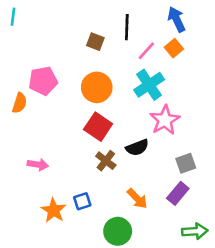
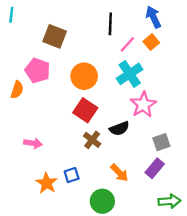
brown square: (95, 42) -> (55, 36), moved, size x1.5
pink pentagon: (43, 81) -> (37, 70), turned 30

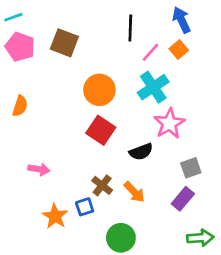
cyan line: (11, 15) -> (13, 17), turned 63
pink pentagon: (37, 70) -> (20, 47), moved
brown cross: (92, 140) -> (102, 185), moved
orange arrow: (119, 173) -> (134, 192), moved

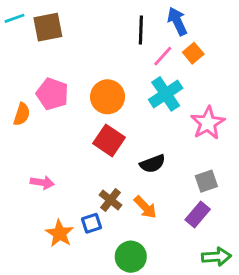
blue arrow: (181, 20) -> (177, 21), moved
brown square: (64, 43) -> (48, 27), moved, turned -32
pink pentagon: (20, 47) -> (52, 94), moved
pink star: (169, 123) -> (208, 123), moved

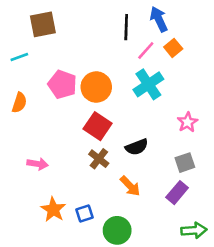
cyan line: (15, 18) -> (19, 57), moved
pink pentagon: (52, 94) -> (62, 84), moved
pink star: (208, 123) -> (187, 122), moved, size x0.7
brown cross: (110, 200) -> (99, 159), moved
blue square: (92, 223) -> (85, 213), moved

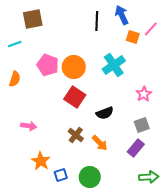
orange square: (173, 48) -> (133, 37), turned -32
pink line: (146, 51) -> (151, 29), moved
brown cross: (99, 159) -> (76, 135), moved
blue square: (85, 213) -> (61, 175), moved

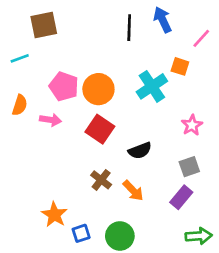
orange square: (133, 37) -> (180, 66), moved
pink arrow: (29, 126) -> (50, 120), moved

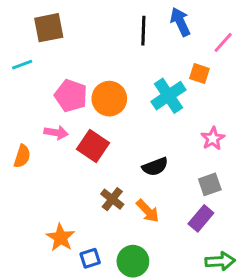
orange semicircle: (20, 105) -> (22, 156), moved
red square: (100, 129) -> (93, 146), moved

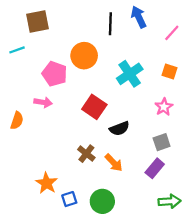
orange square: (199, 73) -> (169, 72), moved
orange circle: (109, 99) -> (84, 56), moved
red square: (93, 146) -> (94, 107), moved

